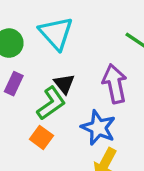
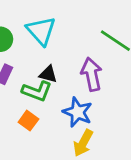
black triangle: (64, 84) -> (48, 74), turned -36
green L-shape: (51, 103) -> (37, 91), turned 56

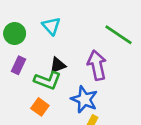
cyan triangle: (41, 31) -> (51, 26), size x0.7
black triangle: (48, 74) -> (58, 65), turned -36

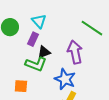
purple rectangle: (18, 65) -> (33, 39), moved
orange square: (40, 107) -> (21, 86), moved, turned -32

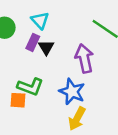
black triangle: (44, 52) -> (46, 47), moved, turned -40
green L-shape: (36, 64) -> (30, 87), moved

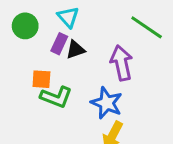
black triangle: (46, 47) -> (76, 50), turned 42
orange square: (18, 100) -> (41, 79), moved

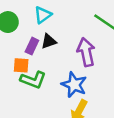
cyan triangle: (68, 17) -> (43, 15), turned 36
purple rectangle: (59, 44) -> (32, 46), moved

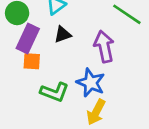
purple rectangle: (32, 46) -> (28, 38), moved, size x1.5
green L-shape: (33, 80) -> (55, 92), moved

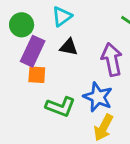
black triangle: (63, 34) -> (69, 47), turned 30

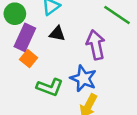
orange square: (37, 75) -> (29, 59), turned 35

